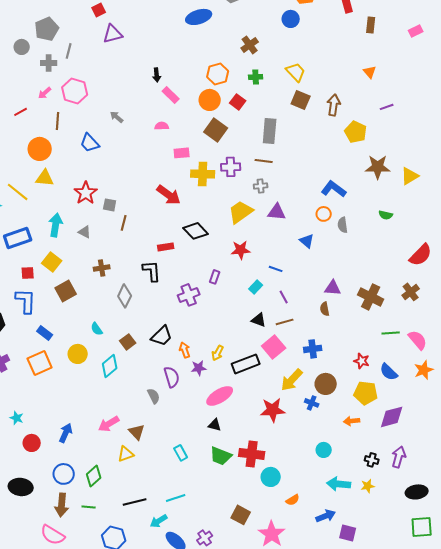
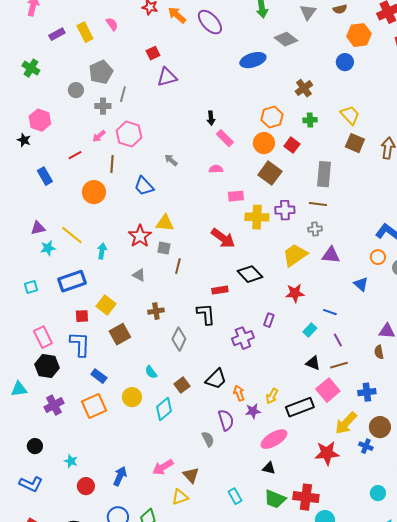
yellow triangle: (45, 178) -> (165, 223), moved
cyan arrow: (56, 225) -> (102, 251), moved, size x0.7

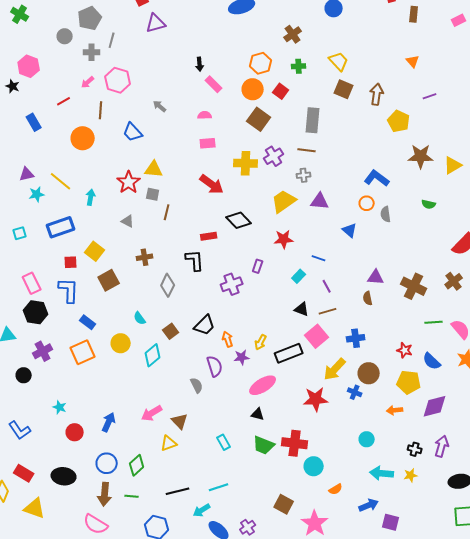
pink rectangle: (236, 196) -> (208, 143), moved
purple cross: (285, 210) -> (274, 156), turned -30
black circle: (35, 446) -> (24, 375), moved
blue L-shape: (31, 484) -> (20, 430), turned 30

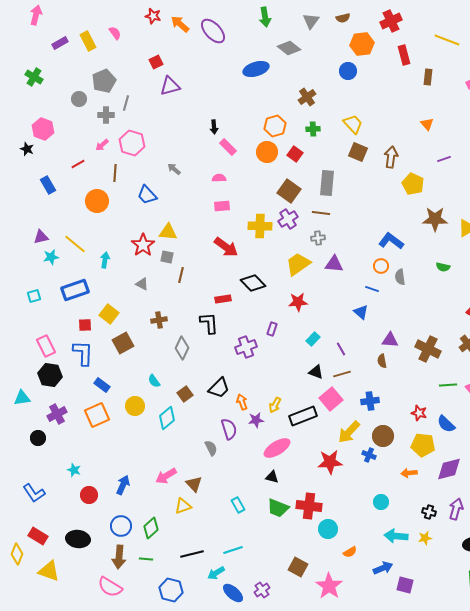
brown square: (259, 119) -> (289, 191), moved
blue triangle: (350, 230) -> (361, 312), moved
blue line: (319, 258) -> (372, 289), moved

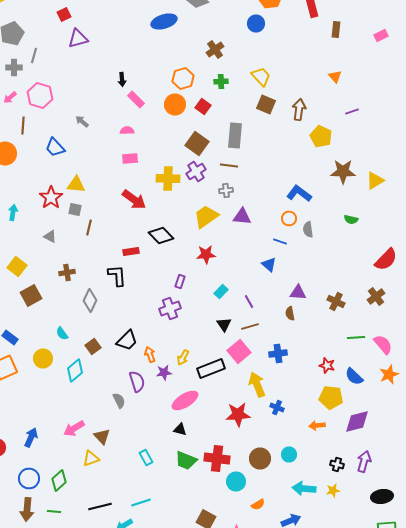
purple cross: (246, 347) -> (170, 308), moved
brown cross: (428, 349) -> (336, 302), size x0.7
black triangle: (316, 372) -> (224, 324), turned 35
yellow arrow: (349, 432) -> (257, 384), turned 115
brown circle: (383, 436) -> (260, 458), moved

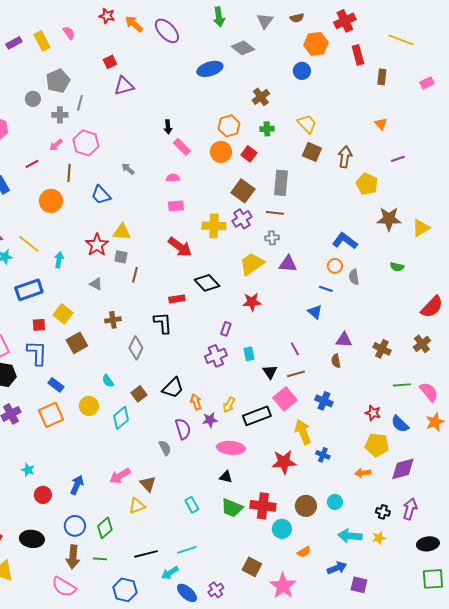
cyan rectangle: (221, 292) -> (249, 354), moved, turned -56
blue cross: (278, 354) -> (324, 401), turned 30
pink ellipse: (185, 400) -> (231, 448), turned 36

